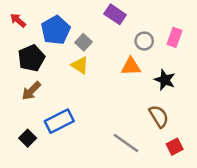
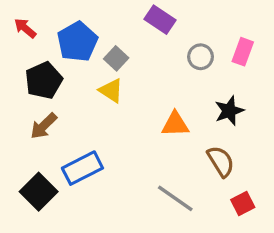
orange triangle: (131, 67) -> (175, 124), moved
black star: (165, 80) -> (229, 111), turned 30
black square: (28, 138) -> (39, 192), size x1.5

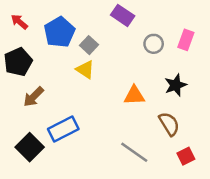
black pentagon: (44, 80) -> (18, 62), moved

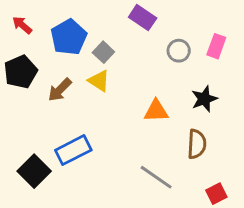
brown arrow: (34, 97) -> (60, 90), moved
brown semicircle: (169, 124) -> (197, 144), turned 35
red square: (186, 156) -> (216, 194), moved

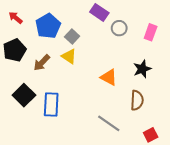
gray circle: (179, 51) -> (119, 28), moved
orange triangle: (156, 111) -> (109, 77), turned 30
blue rectangle: (73, 150) -> (51, 105), turned -60
black square: (34, 171) -> (24, 95), moved

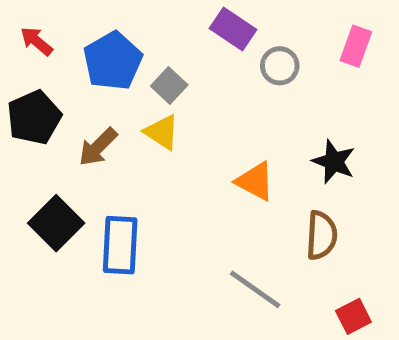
pink rectangle: (151, 32) -> (356, 46), moved
black star: (142, 69) -> (334, 162), turned -30

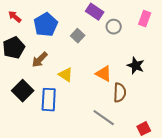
gray square: (169, 85) -> (78, 36), moved
yellow triangle: (162, 132) -> (66, 75), moved
brown semicircle: (321, 235) -> (120, 93), moved

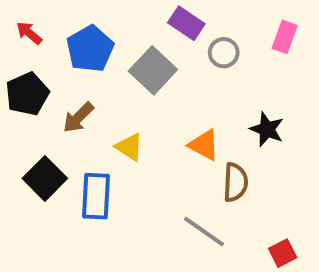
gray square: (78, 36) -> (153, 70), size x1.6

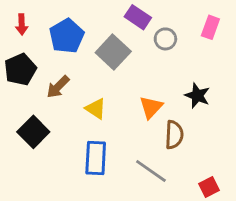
red arrow: (29, 33) -> (22, 24), turned -132
orange triangle: (204, 145) -> (151, 107), turned 45
blue rectangle: (96, 196) -> (96, 158), moved

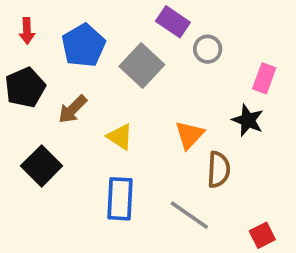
pink rectangle: (210, 27) -> (264, 78), moved

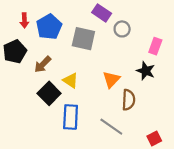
red arrow: (27, 31) -> (24, 20), moved
gray square: (142, 66) -> (83, 39), turned -30
black square: (42, 166) -> (49, 93), moved

